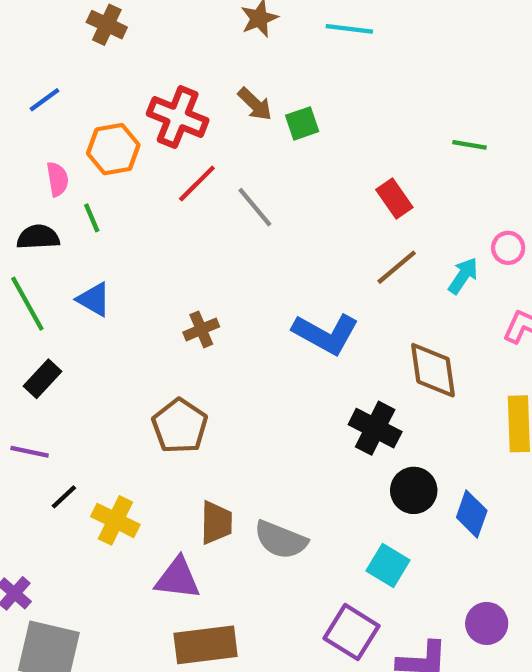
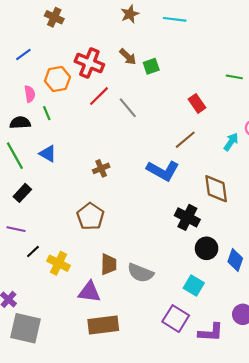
brown line: (397, 267) -> (185, 140), moved

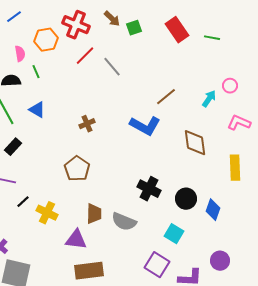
red rectangle: (197, 103) -> (177, 30), moved, size x1.4
black cross: (187, 217) -> (149, 189), moved

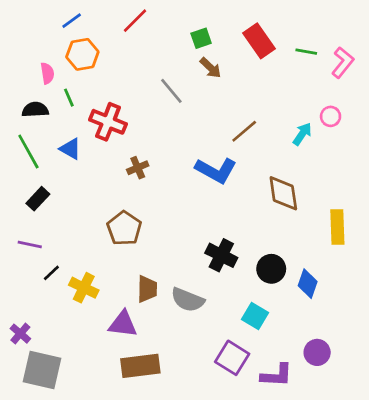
blue line: (14, 17) -> (72, 21), moved
brown arrow: (112, 19) -> (211, 68), moved
red cross: (76, 25) -> (108, 122), moved
red line: (85, 56) -> (135, 21), moved
pink L-shape: (239, 123) -> (343, 62), moved, turned 105

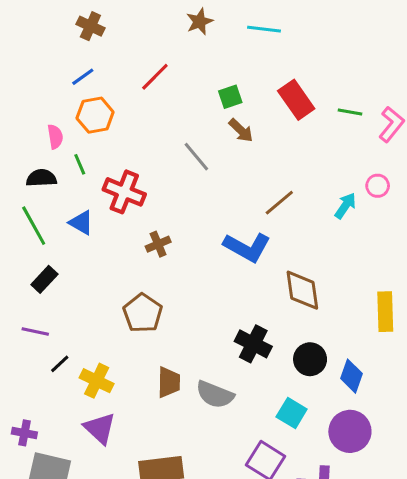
brown diamond: (283, 193) -> (302, 290), moved
purple triangle: (123, 324) -> (100, 428), moved, turned 36
purple cross: (20, 334) -> (24, 433), turned -30
purple circle: (317, 352) -> (350, 431), moved, size x1.4

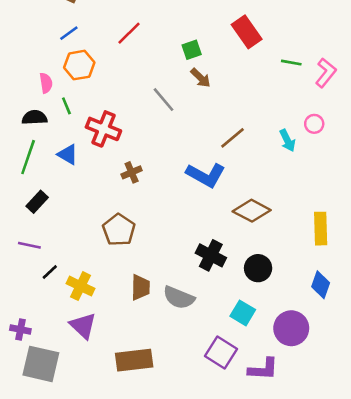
red rectangle: (296, 100) -> (247, 32), moved
cyan arrow: (345, 206) -> (287, 140), turned 120
green line: (34, 226) -> (28, 157), turned 48
brown diamond: (302, 290) -> (252, 211), turned -54
blue diamond: (351, 376) -> (321, 285), moved

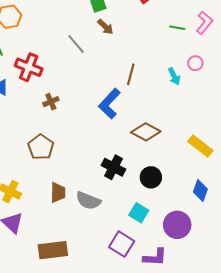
green line: (291, 63) -> (177, 28), moved
brown line: (232, 138) -> (131, 74), turned -35
blue L-shape: (206, 175) -> (109, 104), turned 104
yellow rectangle: (321, 229) -> (200, 146), turned -50

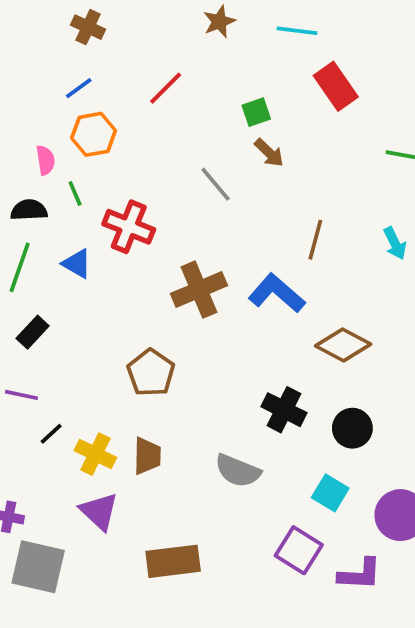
brown cross: (51, 102) -> (199, 290), moved, size x1.8
blue L-shape: (109, 104) -> (277, 293), turned 88
brown trapezoid: (58, 193) -> (147, 456), moved

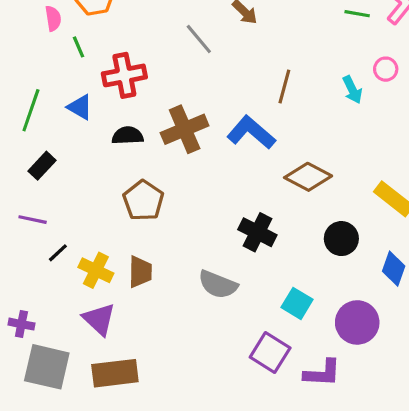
black semicircle: (29, 210) -> (128, 136), moved
red cross: (129, 227) -> (124, 75), turned -33
black circle: (352, 428) -> (341, 239), moved
brown rectangle: (173, 561) -> (115, 373), moved

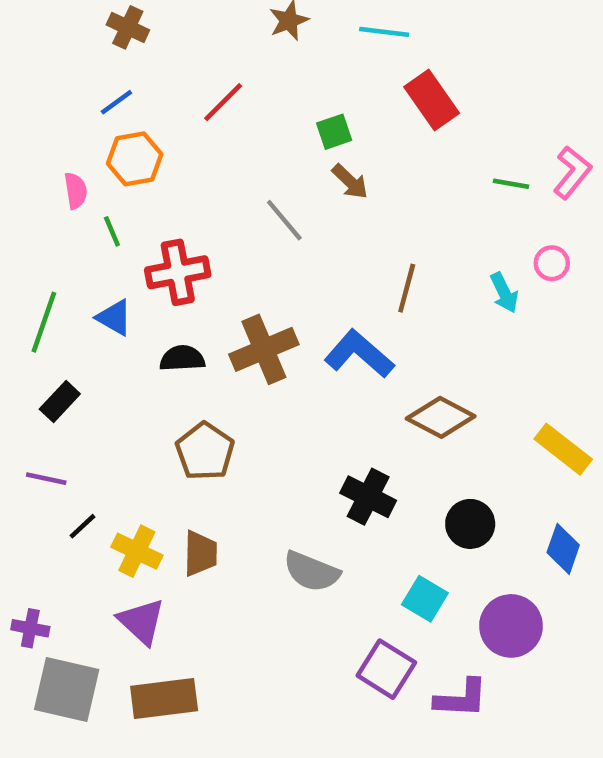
black circle: (341, 239) -> (470, 524), moved

